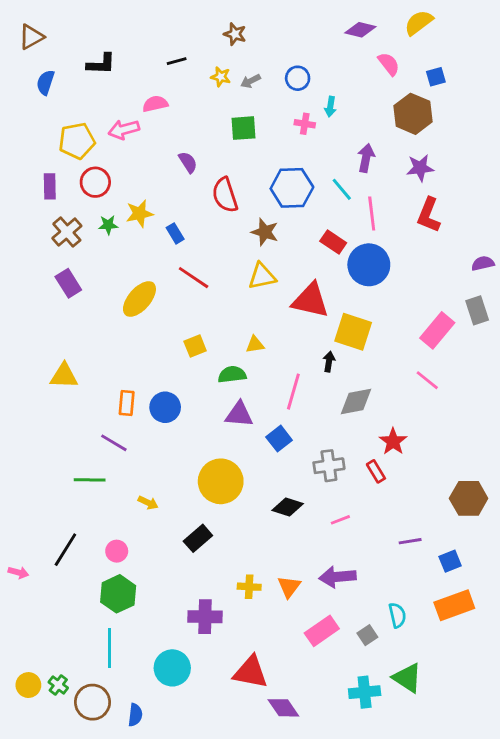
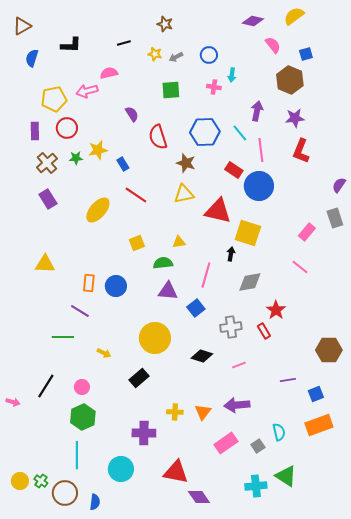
purple semicircle: (483, 263) -> (339, 185), turned -42
pink rectangle: (437, 330) -> (307, 232), size x0.7

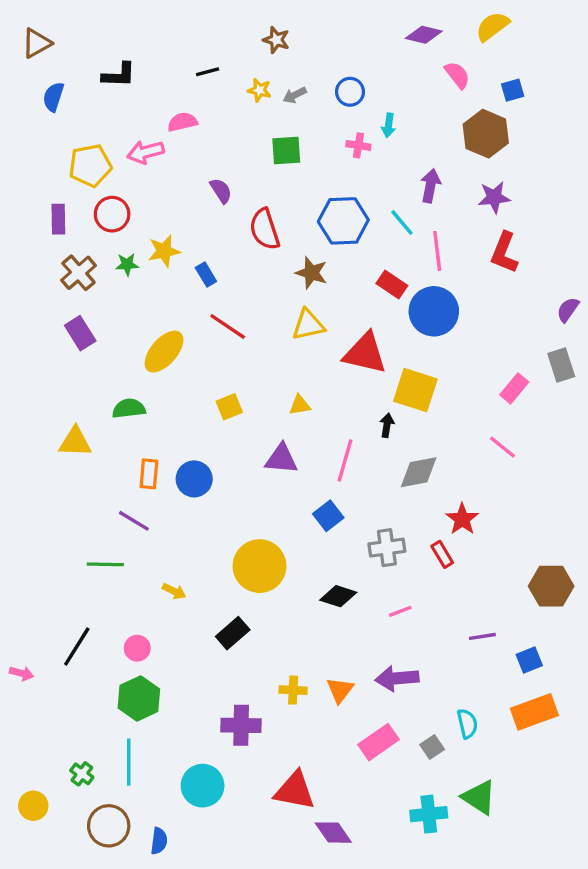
green semicircle: (163, 263) -> (129, 409), moved
purple triangle: (168, 291) -> (281, 459), moved
green cross: (41, 481) -> (82, 774), moved

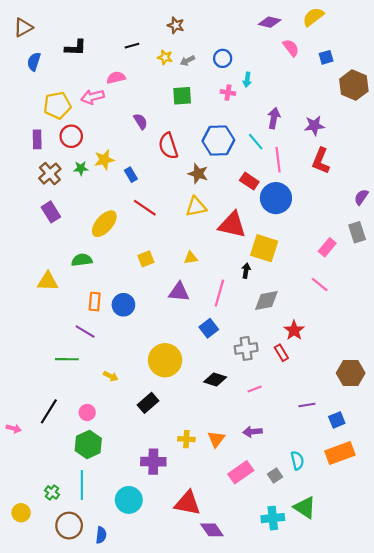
brown hexagon: (486, 134) -> (354, 85), moved
purple arrow: (397, 678) -> (253, 432), size x0.7

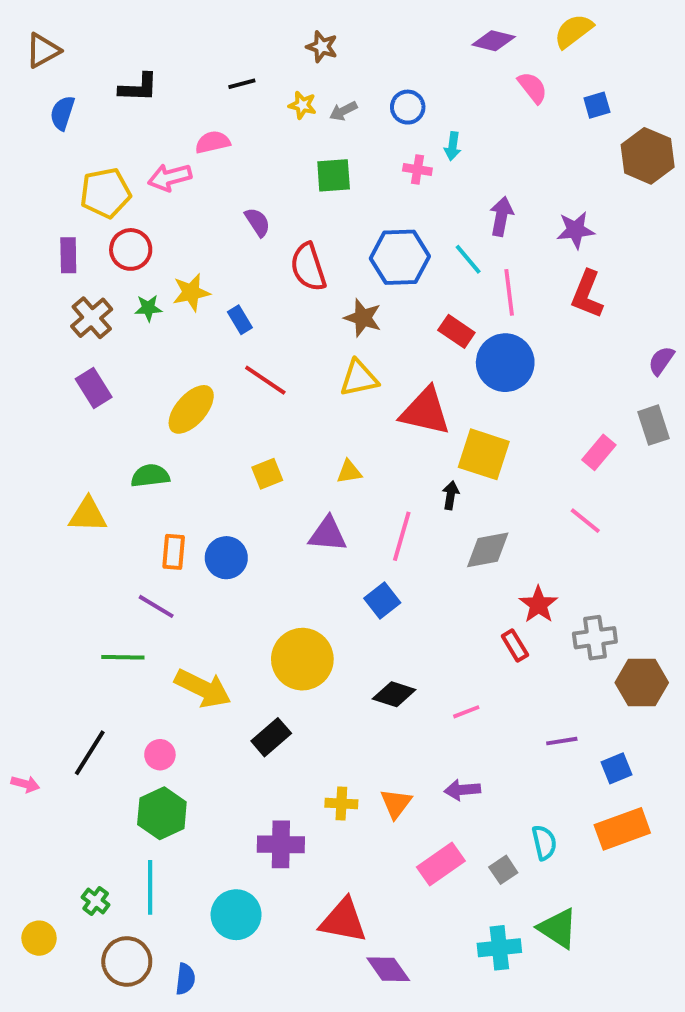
gray cross: (246, 348) -> (595, 638), moved
yellow arrow: (111, 376) -> (203, 688), size x2.0

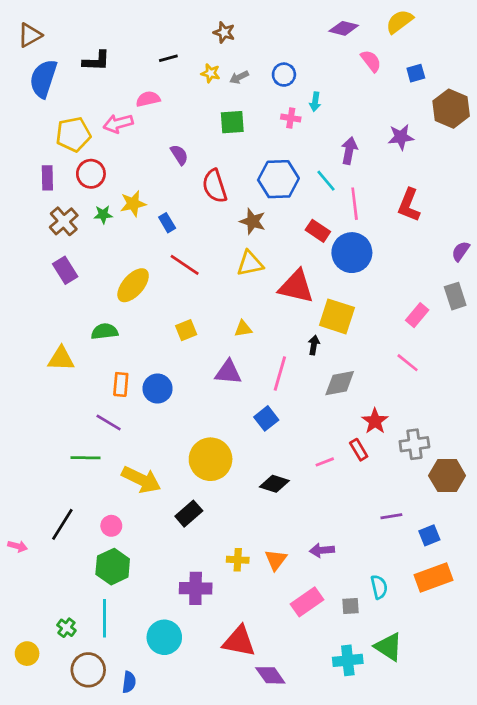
blue semicircle: (62, 113) -> (43, 79), size x1.6
purple star: (575, 230) -> (401, 137), moved
pink line: (466, 712) -> (325, 462), moved
gray square: (503, 870) -> (351, 606), turned 30

